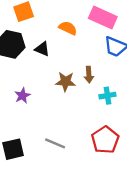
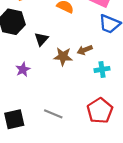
black triangle: (42, 49) -> (41, 39), moved, turned 48
brown arrow: (89, 75) -> (85, 50), turned 72

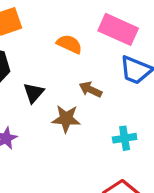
brown arrow: (85, 50) -> (90, 90), moved, turned 48

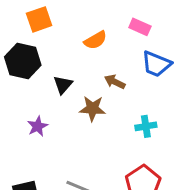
pink rectangle: (118, 29) -> (140, 27), size x0.6
orange semicircle: (69, 44) -> (95, 40), turned 125

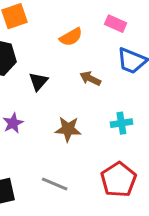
brown star: (92, 108) -> (68, 129), moved

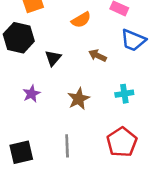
brown star: (68, 129) -> (79, 99), turned -30
gray line: (55, 184) -> (67, 146), turned 65

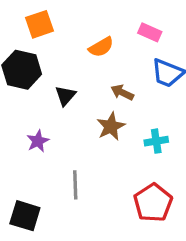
brown star: (79, 99) -> (111, 127), moved
gray line: (67, 146) -> (75, 185), moved
black square: (21, 152) -> (25, 216), turned 30

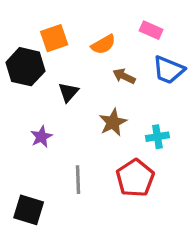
orange square: (39, 24) -> (54, 38), moved
brown arrow: (122, 92) -> (124, 76), moved
red pentagon: (153, 203) -> (135, 178), moved

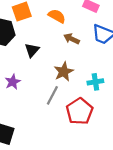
orange semicircle: (103, 44) -> (57, 16), turned -120
gray line: (78, 180) -> (52, 95), moved, turned 30

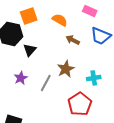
black triangle: (32, 50) -> (30, 50), moved
gray line: (52, 95) -> (46, 83), moved

